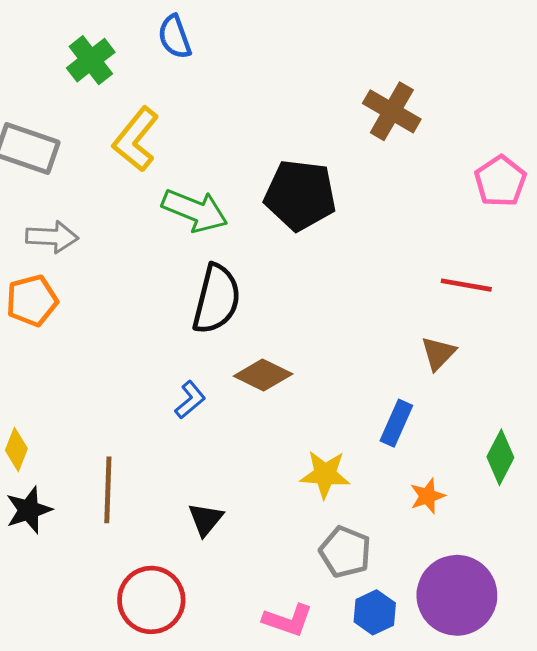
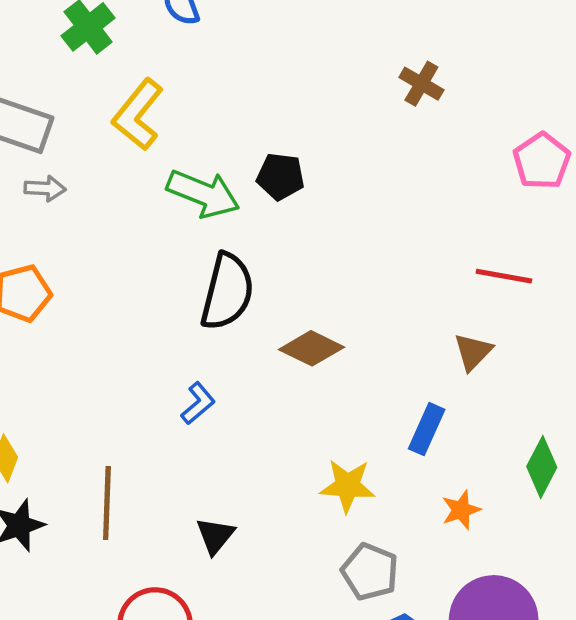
brown cross: (392, 111) -> (421, 84), size x0.7
black pentagon: (300, 195) -> (281, 176), moved, size x0.6
gray arrow: (52, 237) -> (45, 188), moved, size x0.7
brown diamond: (263, 375) -> (311, 348), moved

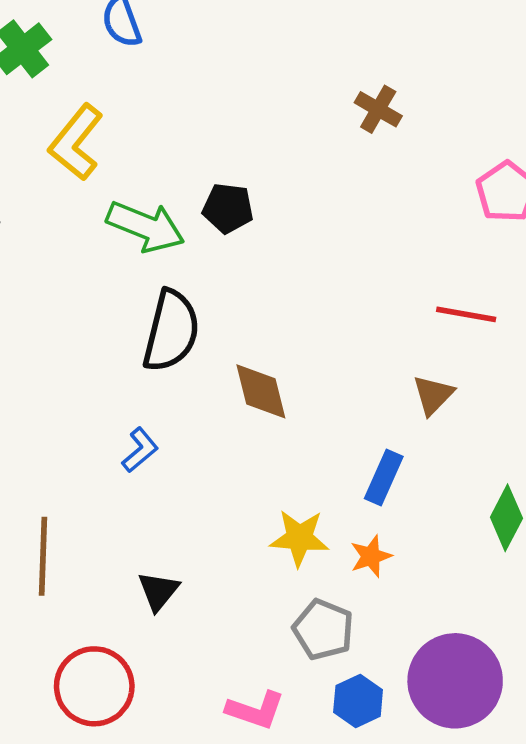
brown diamond: (311, 348) -> (261, 391), turned 50
orange star: (461, 510) -> (371, 556), moved

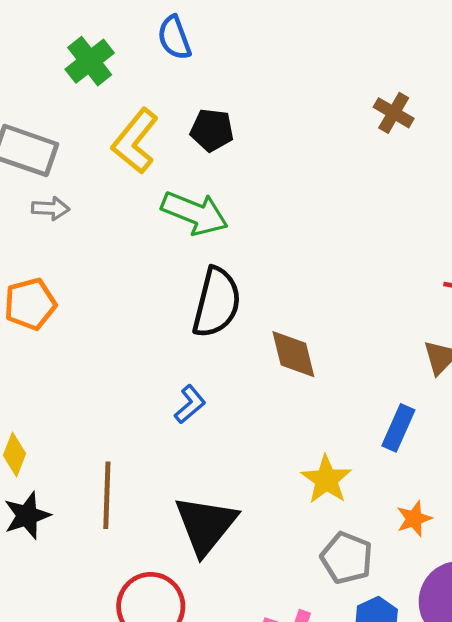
black pentagon: (228, 208) -> (212, 130), moved
yellow star: (299, 538) -> (326, 480), turned 30
orange star: (371, 556) -> (414, 519), moved
black triangle: (158, 591) -> (206, 525), size x1.8

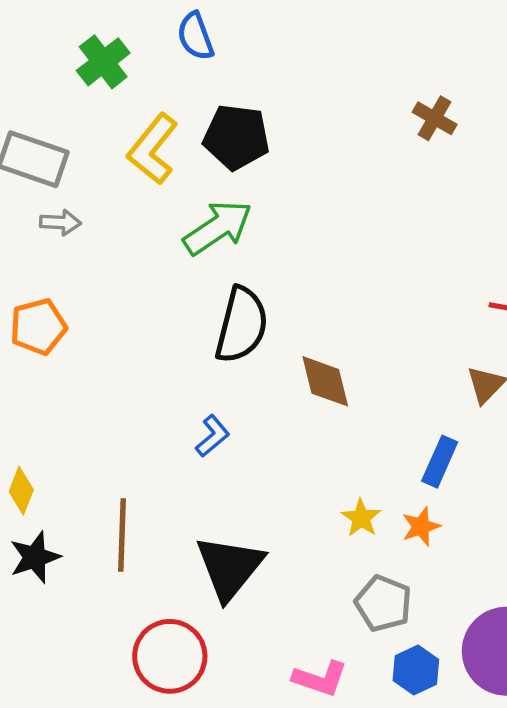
black pentagon: (212, 130) -> (236, 137), size x1.4
green arrow: (195, 213) -> (218, 228), turned -56
yellow star: (326, 480) -> (361, 518), size x0.7
orange star: (414, 519) -> (421, 527), moved

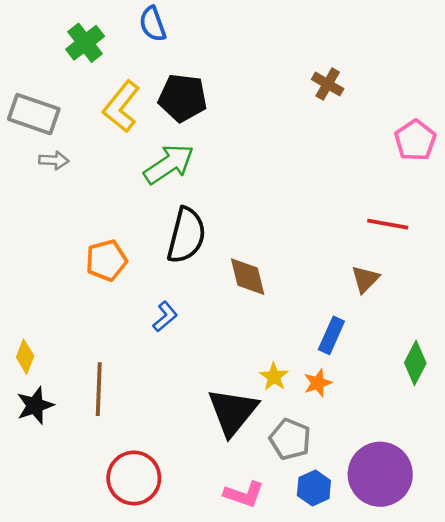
orange pentagon: (38, 327) -> (106, 260), moved
black triangle: (230, 568) -> (233, 412), moved

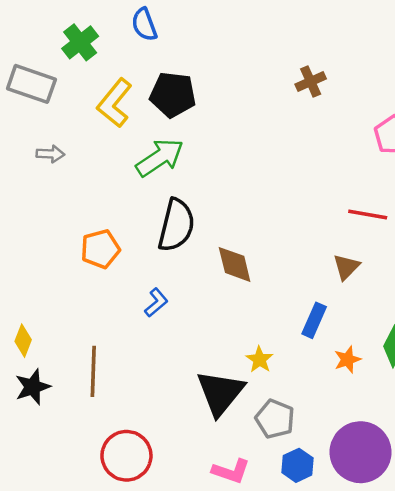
brown cross: (328, 84) -> (311, 82), turned 36
gray rectangle: (34, 114) -> (31, 84), moved
orange star: (318, 383) -> (347, 360), moved

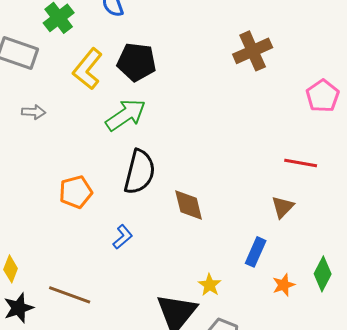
brown cross: (311, 82) -> (253, 51), size x1.5
brown line: (93, 371) -> (70, 295), turned -72

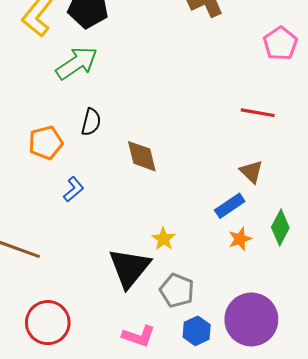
black semicircle: (140, 172) -> (91, 122), size x0.6
orange pentagon: (76, 192) -> (46, 143), moved
brown triangle: (283, 207) -> (251, 172), moved, turned -30
blue rectangle: (256, 252) -> (230, 206), moved, turned 32

